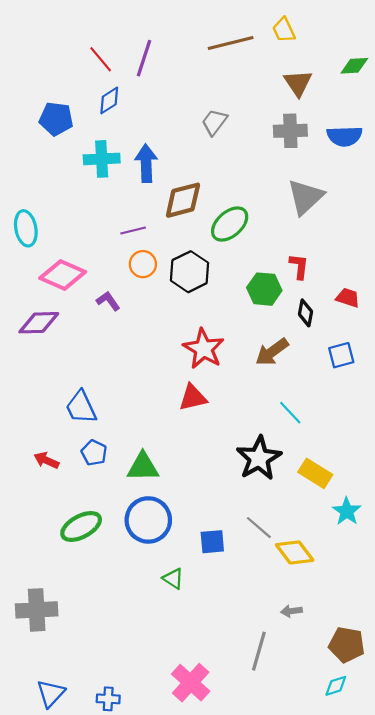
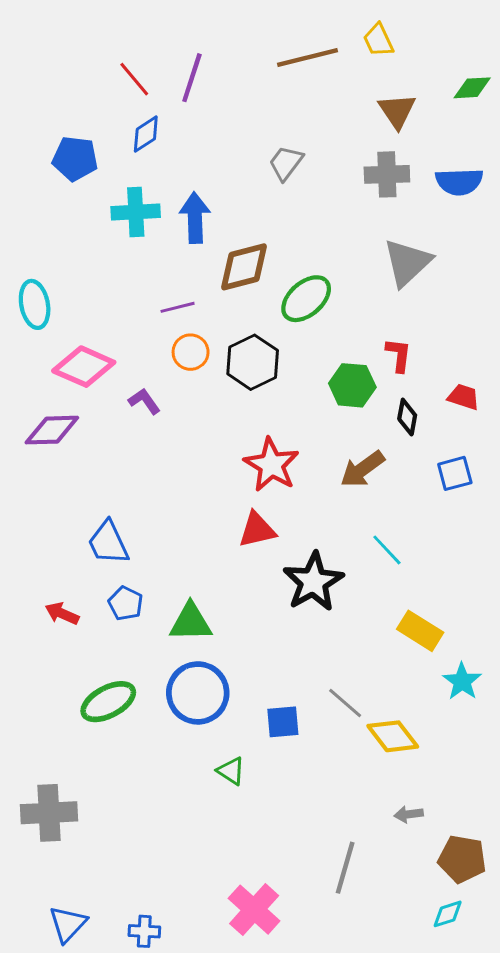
black star: (259, 458) -> (313, 582), moved
gray arrow: (291, 611) -> (409, 814), moved

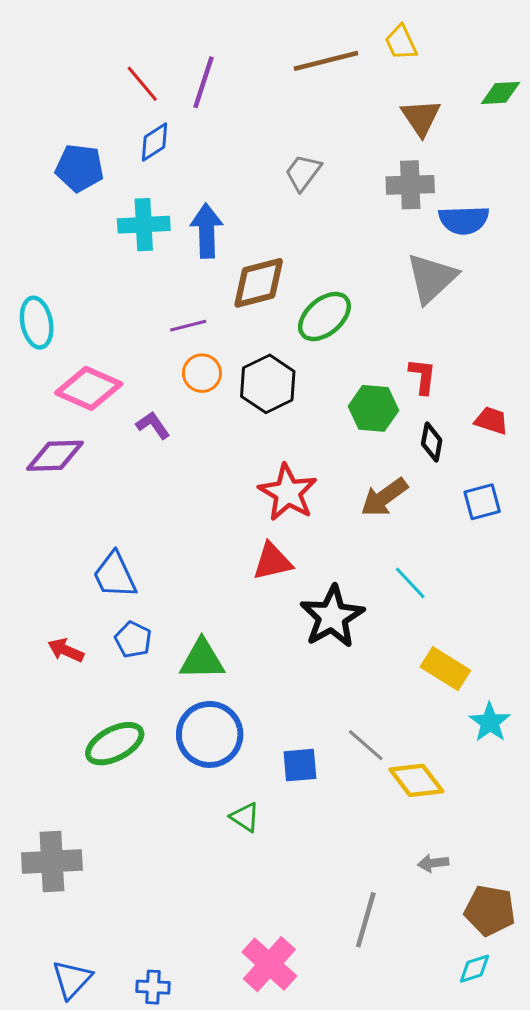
blue semicircle: (459, 182) -> (464, 220), moved

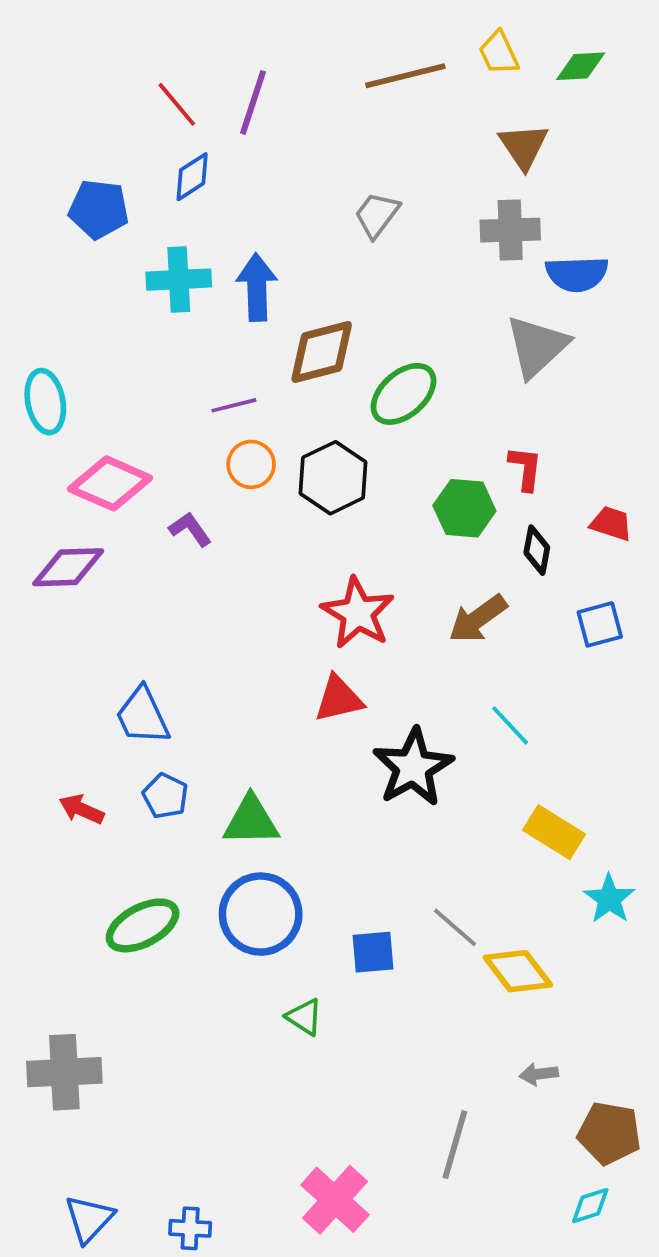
green diamond: (501, 93) -> (581, 66), moved

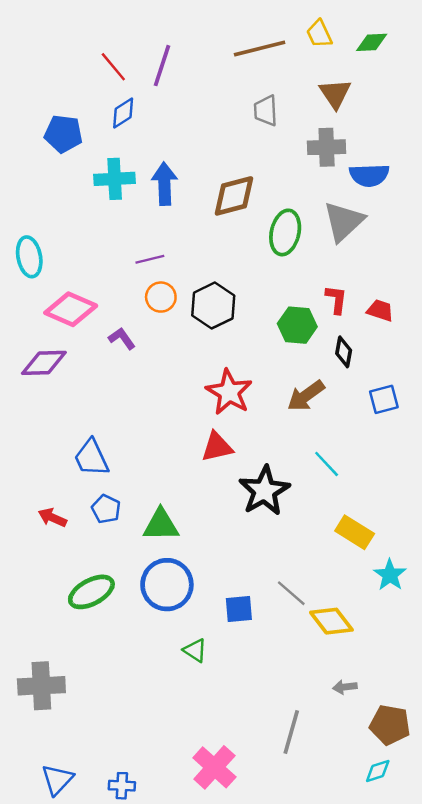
gray trapezoid: (377, 215) -> (266, 111), moved, turned -40
brown diamond: (322, 352) -> (234, 196), moved
green ellipse: (403, 394) -> (285, 232), moved, turned -36
red trapezoid: (611, 523) -> (380, 310), moved

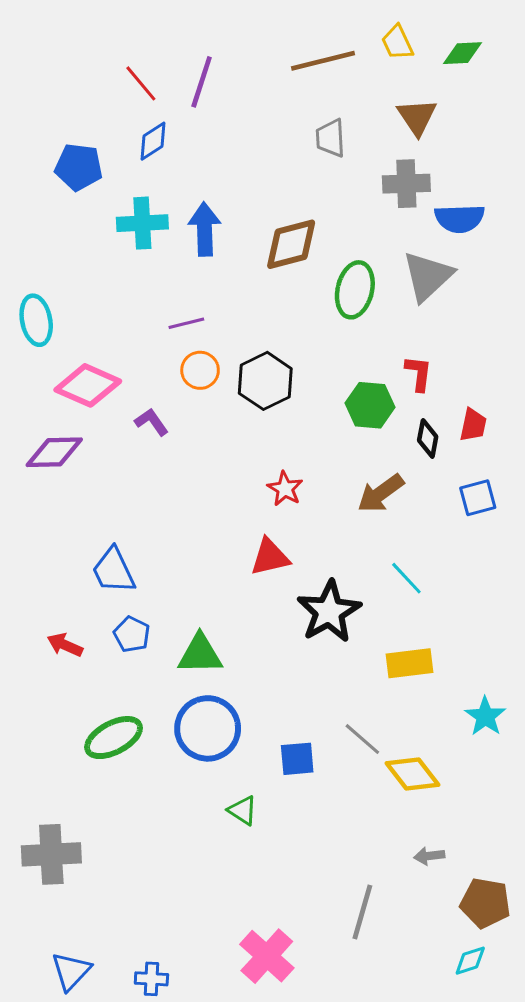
red trapezoid: (380, 310) -> (473, 425), moved, turned 84
red star: (229, 392) -> (285, 489), size x0.6
yellow rectangle: (355, 532) -> (409, 663), moved, turned -39

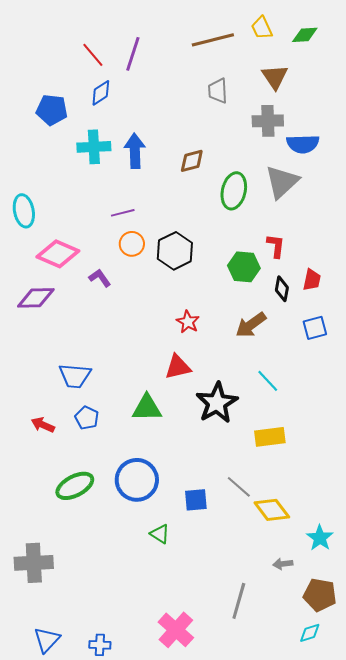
brown diamond: (291, 244) -> (192, 161), size x0.7
blue trapezoid: (114, 571) -> (75, 376), turned -60
green triangle: (200, 654) -> (147, 408), moved
cyan star: (485, 716) -> (320, 538), moved

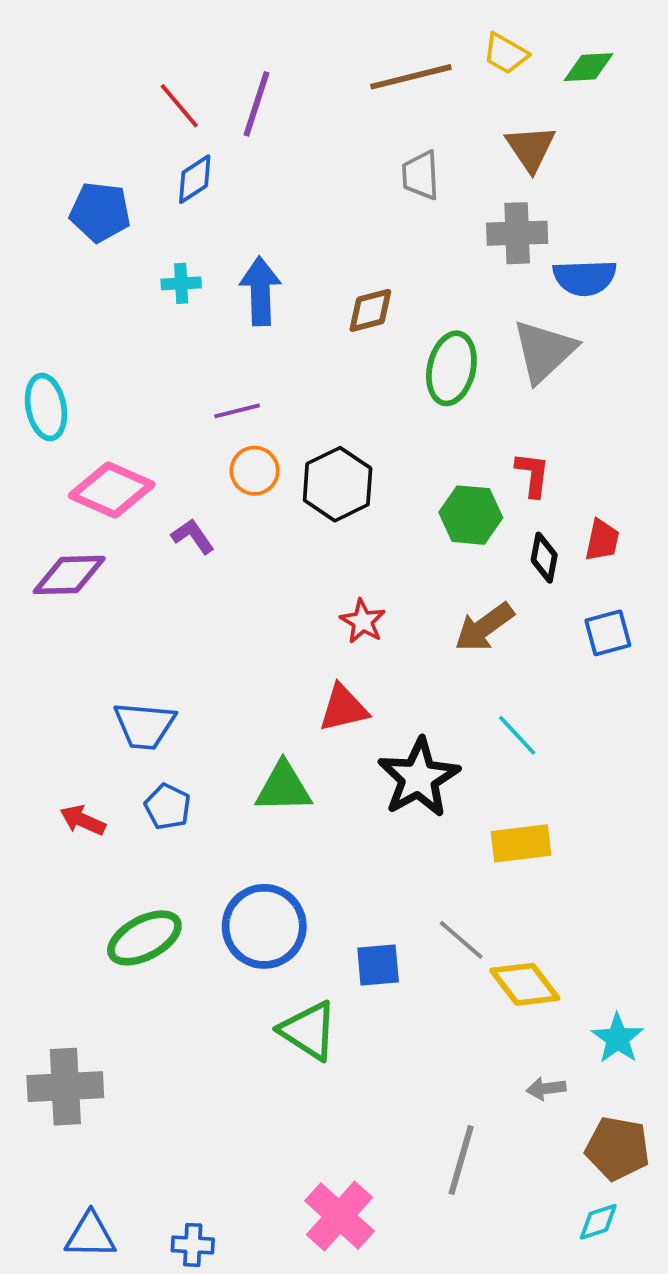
yellow trapezoid: (262, 28) -> (506, 54), turned -35
cyan cross: (94, 147) -> (181, 283), size x0.6
green triangle: (160, 534) -> (309, 1031), size x1.6
blue triangle: (47, 640) -> (90, 1235), turned 48

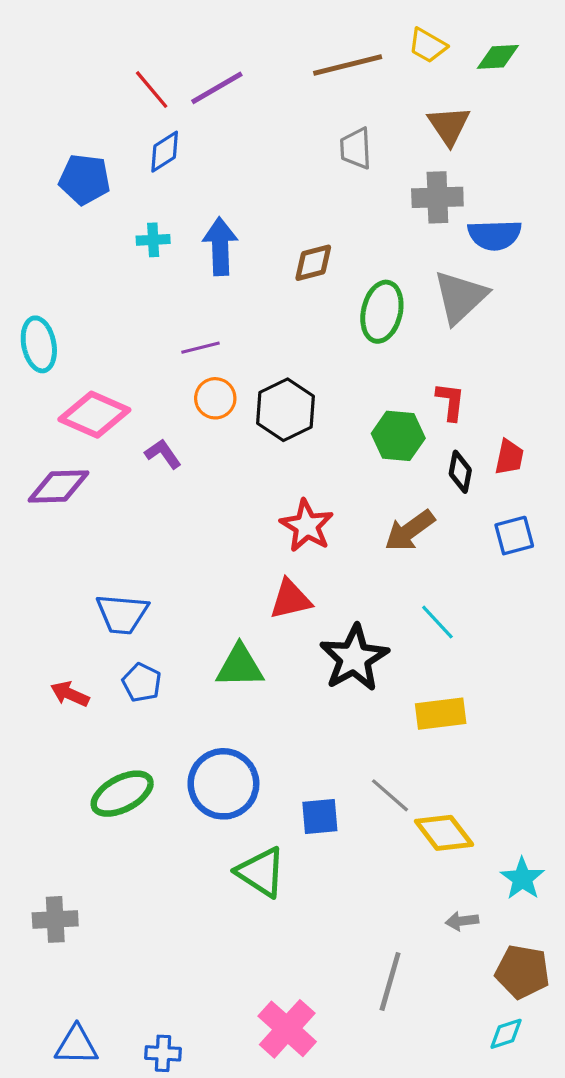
purple line: (256, 104) -> (217, 88), turned 42
red star: (363, 621) -> (307, 526), size x1.4
gray cross: (65, 1087) -> (55, 919), size x0.7

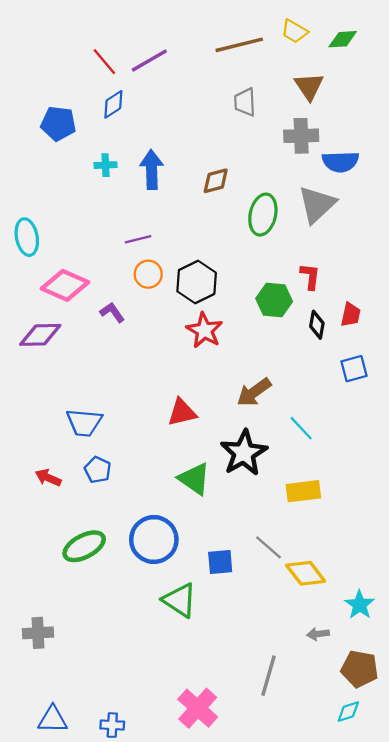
red star: (307, 526) -> (204, 330), moved
brown arrow: (410, 531) -> (254, 392), moved
red triangle: (290, 599) -> (182, 412), moved
green triangle: (240, 666) -> (194, 479), moved, turned 36

